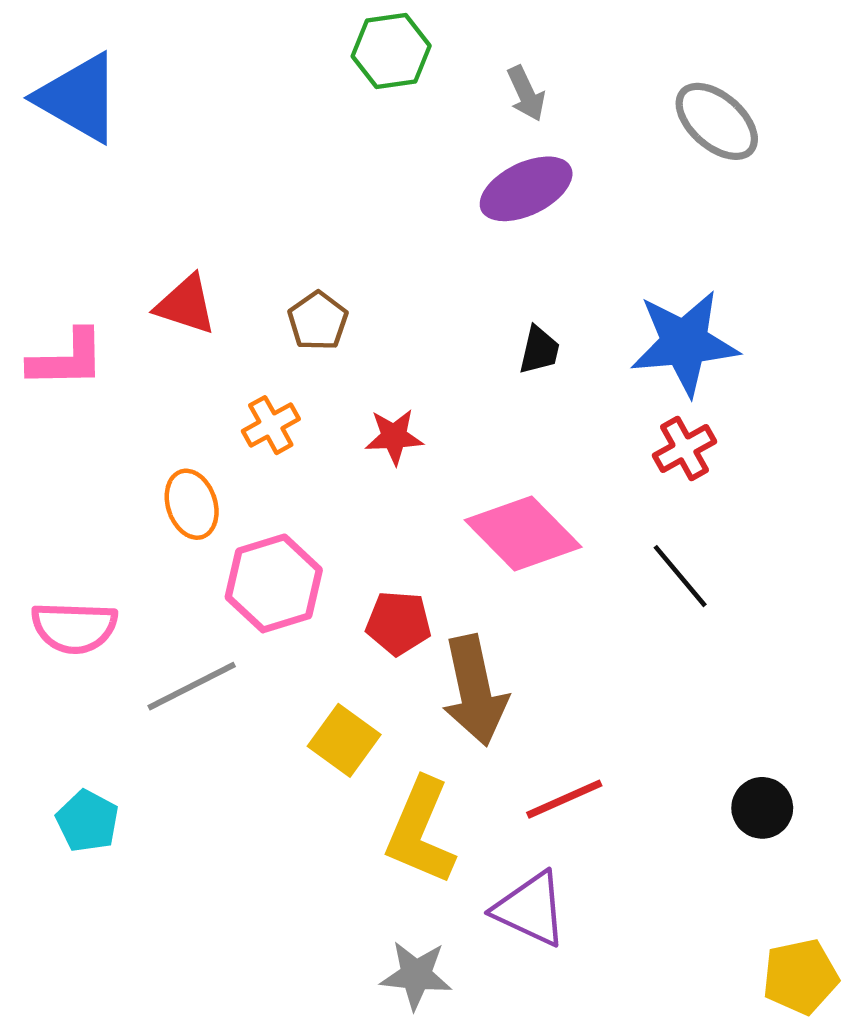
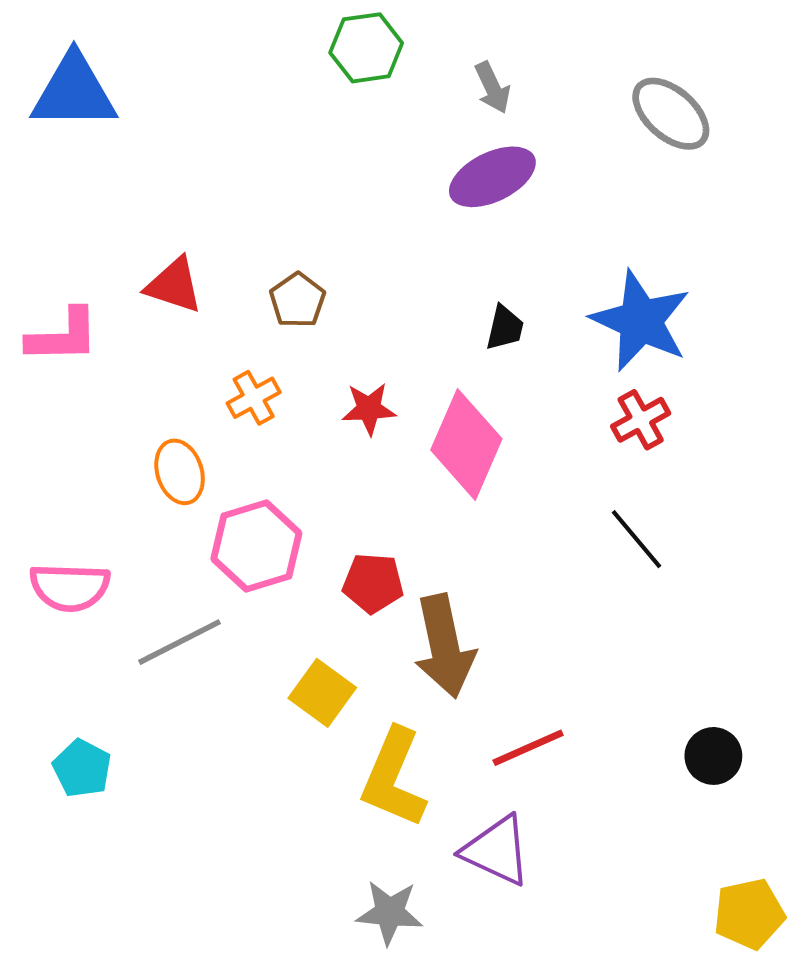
blue triangle: (79, 98) -> (74, 92), turned -30
blue star: (684, 343) -> (641, 321), turned 30
pink diamond: (523, 534) -> (466, 444), moved, turned 68

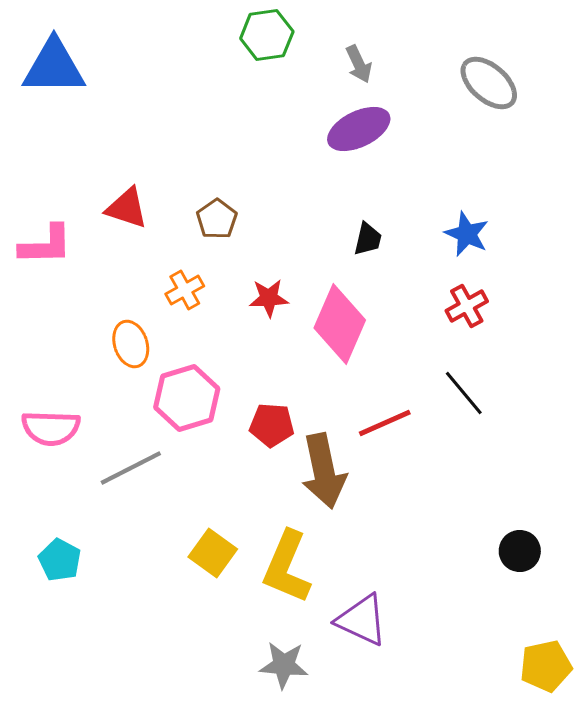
blue star: (641, 321) -> (467, 234), size x0.6
yellow square: (322, 693) -> (213, 553), moved
red line: (528, 748) -> (385, 423), moved

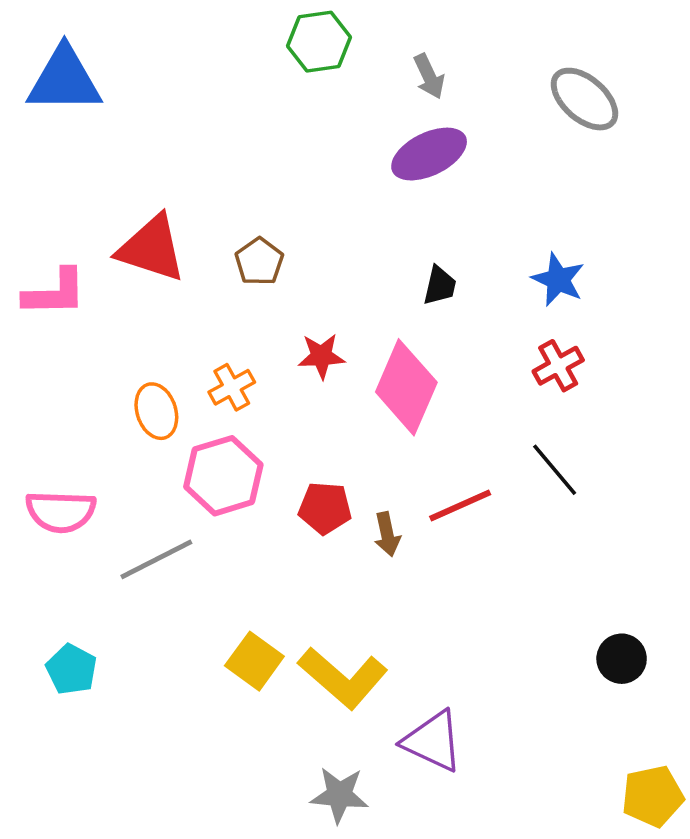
red triangle: (127, 208) -> (152, 249), size x1.4
orange cross: (185, 290) -> (232, 387), moved
brown arrow: (324, 471) -> (387, 534), moved, size x0.5
yellow L-shape: (287, 567) -> (343, 678), turned -72

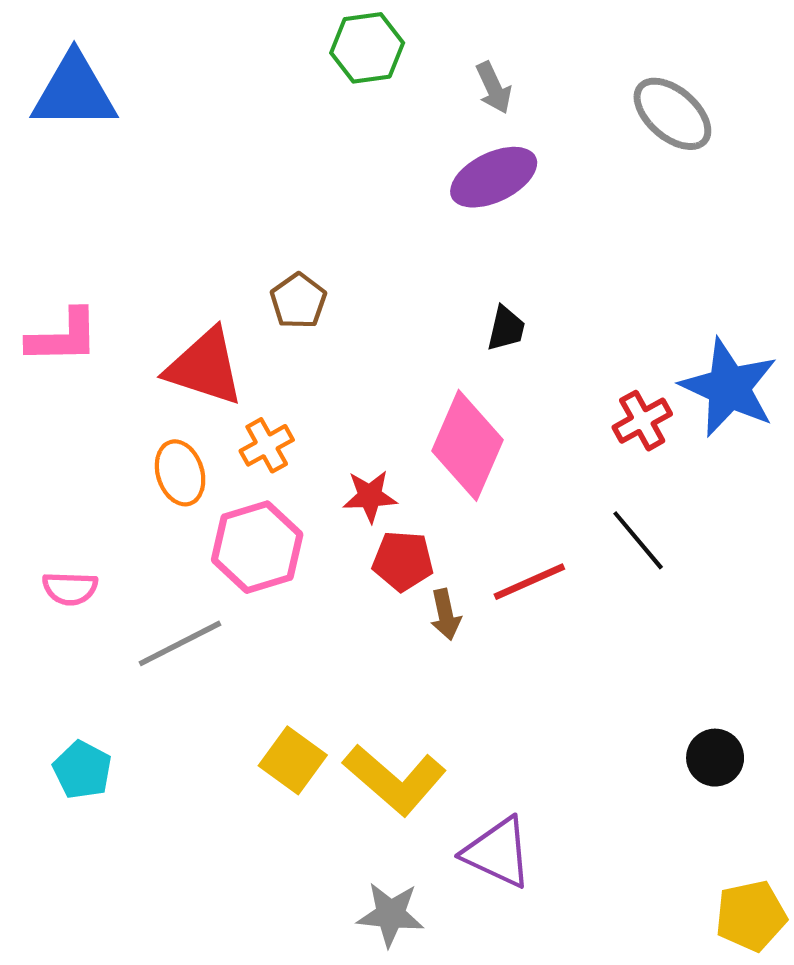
red triangle: (152, 249) -> (205, 367), moved
blue star: (558, 280) -> (729, 388), moved, size x1.6
red star: (321, 356) -> (370, 496), moved
red pentagon: (325, 508) -> (403, 561), moved
pink semicircle: (61, 512) -> (70, 588), size x0.7

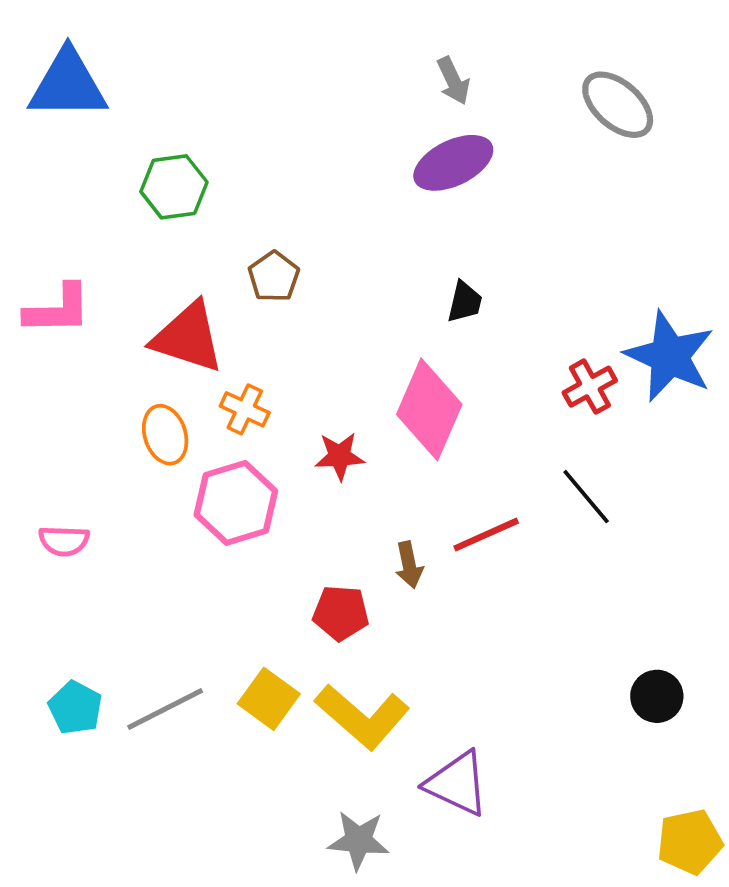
green hexagon: (367, 48) -> (174, 187), moved
orange cross: (267, 445) -> (245, 409), turned -36
red pentagon: (403, 561) -> (341, 613), moved
gray line: (180, 643) -> (165, 709), moved

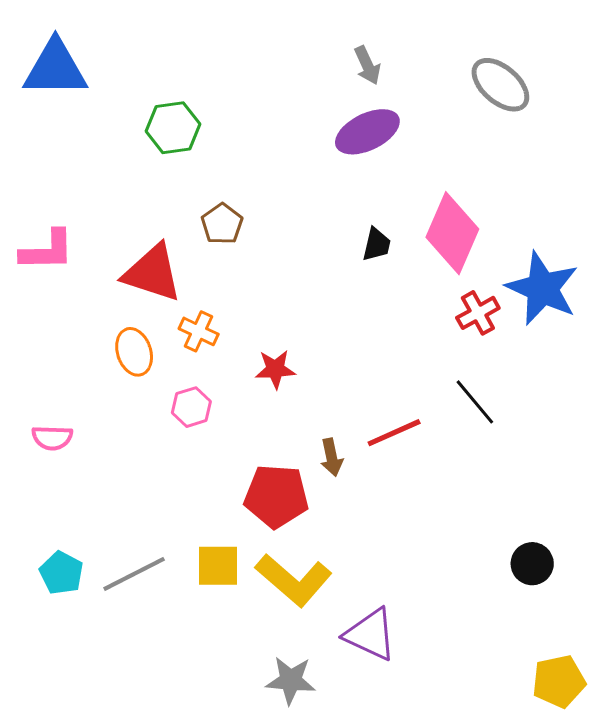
green hexagon: (174, 187) -> (173, 128), moved
pink diamond: (429, 409) -> (452, 233), moved
pink hexagon: (236, 503) -> (191, 407), size x0.6
red pentagon: (341, 613) -> (276, 496), size x1.4
yellow square: (269, 699) -> (218, 566), turned -36

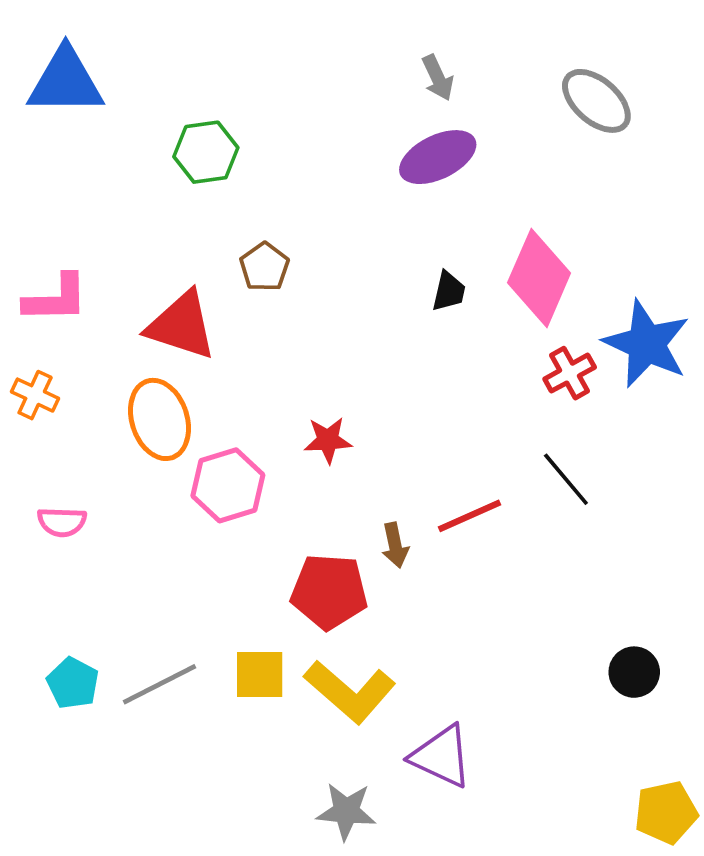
orange cross: (199, 331) -> (35, 395), moved
orange ellipse: (134, 352) -> (159, 419), size x1.4
pink hexagon: (191, 407) -> (228, 485), size x1.5

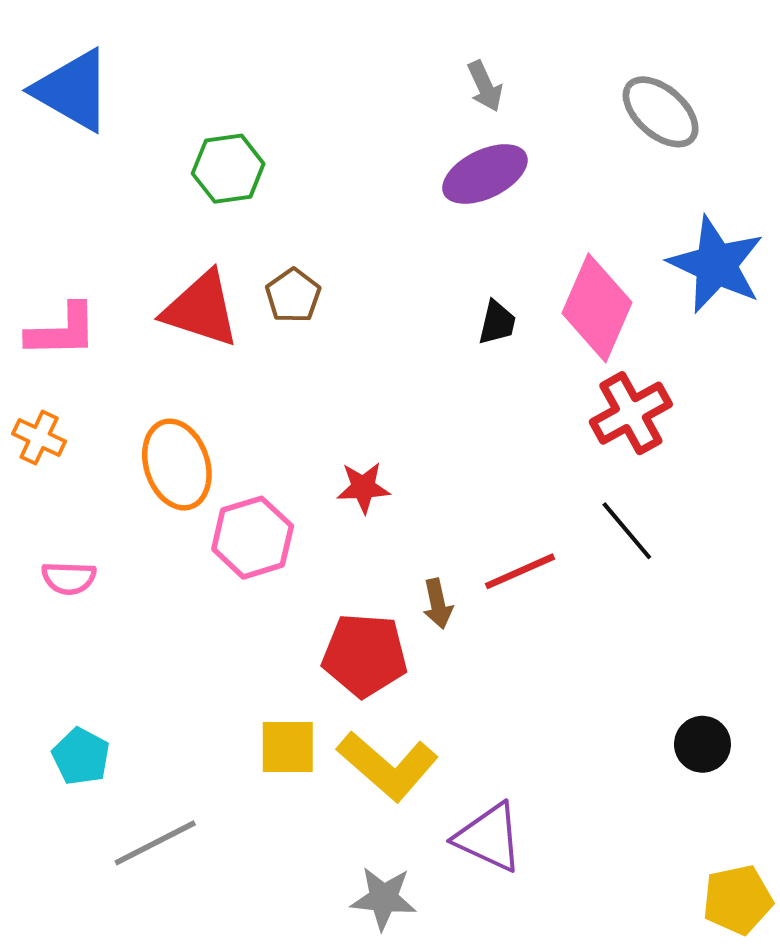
blue triangle: (66, 81) -> (73, 90), turned 30
red triangle: (181, 325) -> (201, 309), moved
blue star: (646, 344) -> (716, 265), moved
red cross: (570, 373) -> (631, 413), size x1.4
gray line: (159, 684) -> (155, 843), moved

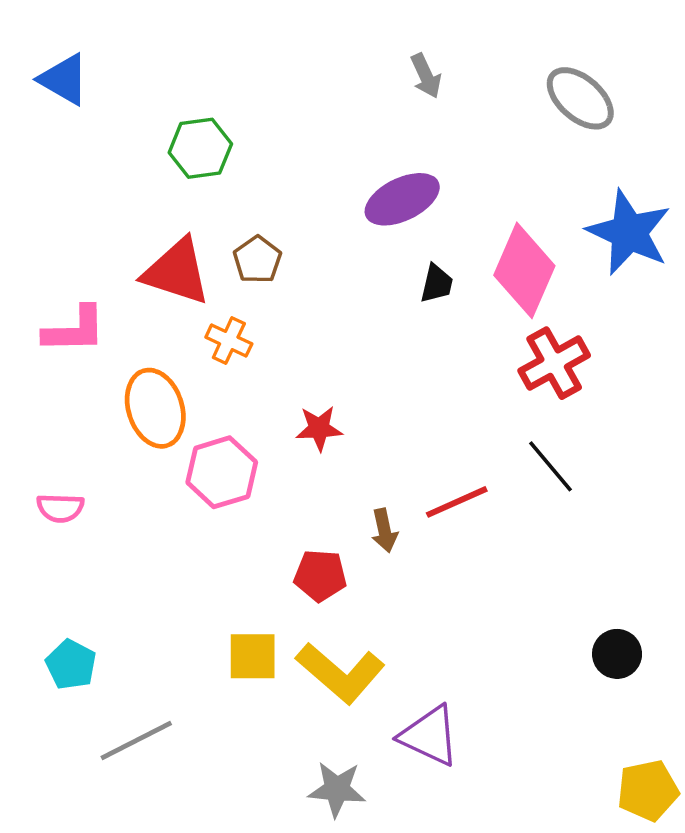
blue triangle: (73, 90) -> (64, 79), size x0.7
purple ellipse: (485, 174) -> (402, 199), moved
pink L-shape: (62, 331) -> (75, 330), moved
orange cross: (39, 438) -> (229, 341), moved
red pentagon: (365, 655) -> (320, 576), size x0.7

